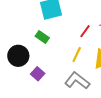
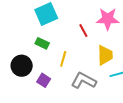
red line: (85, 31) -> (83, 31), turned -56
yellow line: (77, 54) -> (63, 59), moved

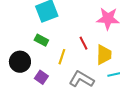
red line: (83, 31) -> (84, 43), moved

